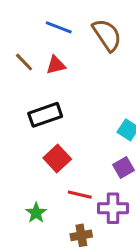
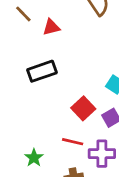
brown line: (24, 62) -> (23, 14), moved
red square: (57, 159) -> (83, 108), moved

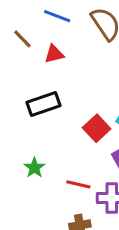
red square: (83, 108) -> (97, 128), moved
green star: (34, 158) -> (34, 168), moved

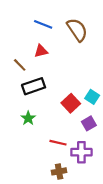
brown line: (22, 39) -> (20, 65), moved
green star: (34, 168) -> (28, 118), moved

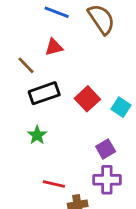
red square: (71, 103) -> (87, 99), moved
purple square: (89, 123) -> (106, 149), moved
red line: (58, 143) -> (54, 184), moved

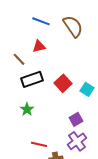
purple cross: (107, 180) -> (77, 141), turned -36

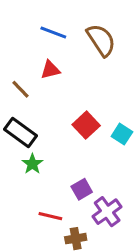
black rectangle: (32, 79) -> (20, 133), moved, turned 55
purple square: (76, 119) -> (82, 189), moved

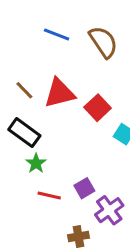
red triangle: (50, 70) -> (59, 93), moved, size x1.6
red square: (86, 125) -> (98, 108), moved
red line: (50, 216) -> (49, 196), moved

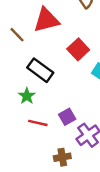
red triangle: (59, 93) -> (46, 20), moved
black rectangle: (24, 133) -> (40, 70), moved

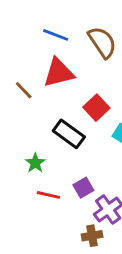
black rectangle: (40, 70) -> (69, 134), moved
brown cross: (62, 157) -> (92, 236), moved

